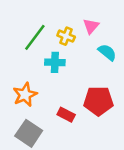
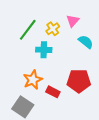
yellow cross: (66, 36) -> (53, 29), turned 32
orange star: (25, 95) -> (33, 80), moved

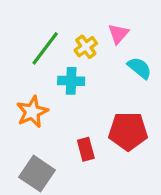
orange star: (33, 80) -> (32, 112), moved
red rectangle: (53, 92) -> (86, 149), turned 48

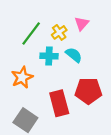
cyan semicircle: (139, 68) -> (74, 55), moved
red rectangle: (86, 149) -> (59, 103), size x1.6

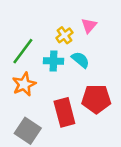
green line: (31, 34) -> (23, 51), moved

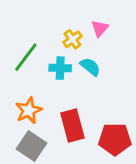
orange star: (24, 84) -> (29, 110), moved
red pentagon: (96, 99) -> (115, 139), moved

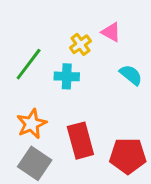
pink triangle: (100, 28) -> (111, 32), turned -42
cyan semicircle: (90, 67) -> (131, 75), moved

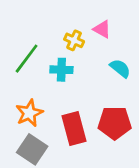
yellow cross: (80, 44) -> (74, 40), turned -30
red pentagon: (128, 156) -> (115, 123), moved

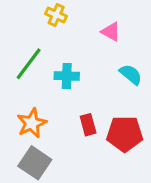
yellow cross: (74, 40) -> (56, 15), moved
red rectangle: (74, 128) -> (88, 125), moved, size x0.6

